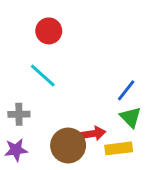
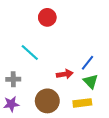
red circle: (49, 31) -> (47, 17), moved
red arrow: (93, 134) -> (65, 74), moved

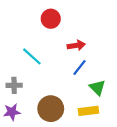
blue line: (87, 63) -> (80, 68), moved
red arrow: (65, 74) -> (76, 45), moved

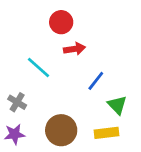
red arrow: (76, 45) -> (75, 49), moved
gray cross: (14, 85) -> (17, 102), turned 32

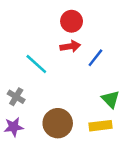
red circle: (61, 22) -> (72, 21), moved
blue line: (96, 81) -> (95, 58), moved

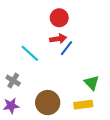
blue line: (95, 58) -> (67, 48), moved

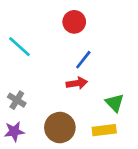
red arrow: (58, 39) -> (77, 83), moved
cyan line: (30, 53) -> (19, 47), moved

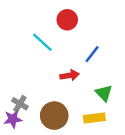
cyan line: (19, 47) -> (42, 42), moved
blue line: (83, 60) -> (92, 54), moved
gray cross: (17, 100) -> (20, 104), moved

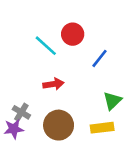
red circle: (67, 20) -> (73, 34), moved
red arrow: (70, 75) -> (53, 84), moved
green triangle: (104, 93) -> (112, 101), turned 30

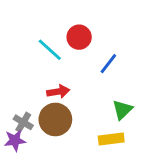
brown circle: (59, 125) -> (55, 119), moved

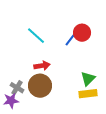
red circle: (79, 37) -> (82, 33), moved
blue line: (108, 64) -> (71, 39), moved
yellow rectangle: (111, 139) -> (88, 94), moved

